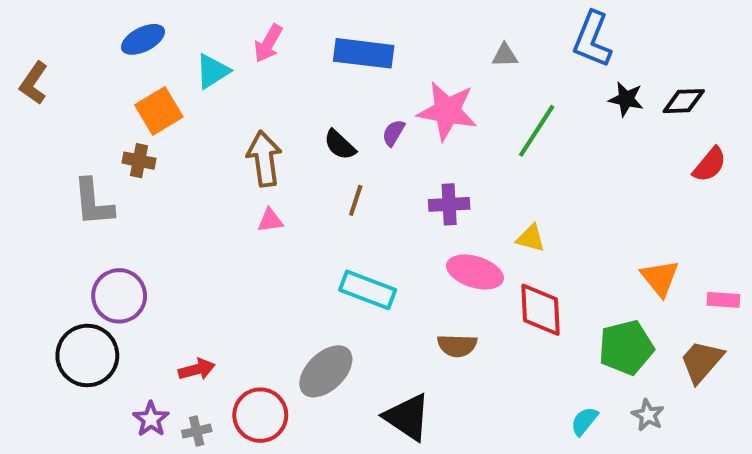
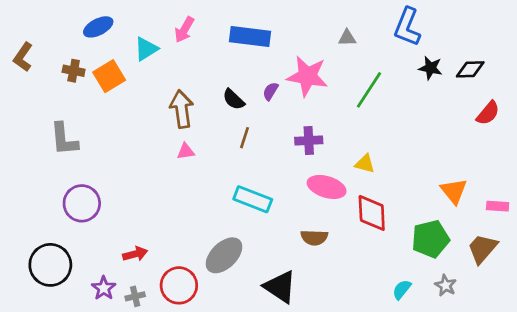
brown cross: (139, 161) -> (74, 71), moved
black circle: (87, 355) -> (50, 265), moved

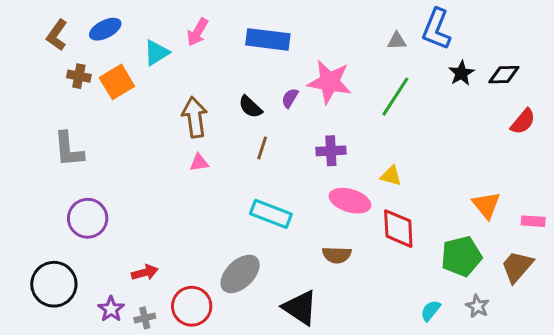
gray triangle: (347, 38) -> (397, 41), moved
brown L-shape: (23, 57) -> (57, 35), moved
black star: (431, 68) -> (461, 73), turned 30

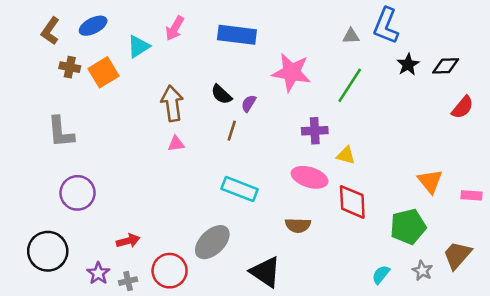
purple semicircle: (290, 98) -> (249, 103), moved
purple cross: (331, 151) -> (315, 131), moved
brown trapezoid: (517, 267) -> (457, 255), moved

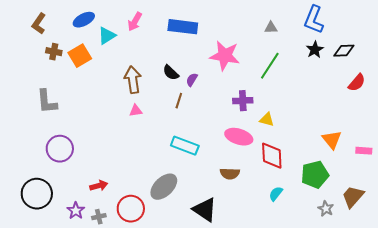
blue ellipse: (93, 26) -> (84, 20), moved
blue L-shape: (386, 26) -> (314, 20), moved
cyan semicircle: (381, 275) -> (276, 194), moved

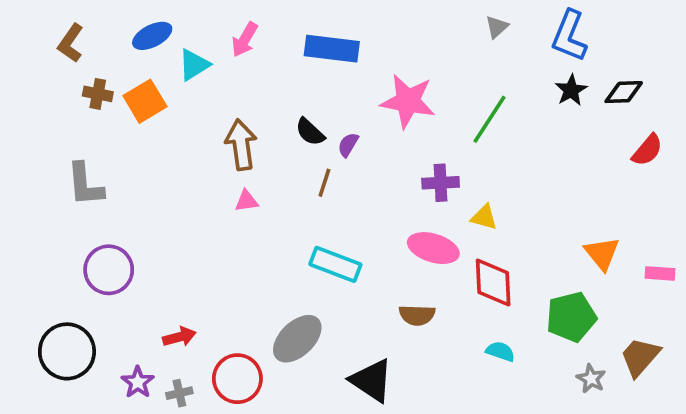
gray triangle: (271, 28) -> (497, 27), moved, turned -40
cyan semicircle: (276, 194) -> (500, 351), turned 70

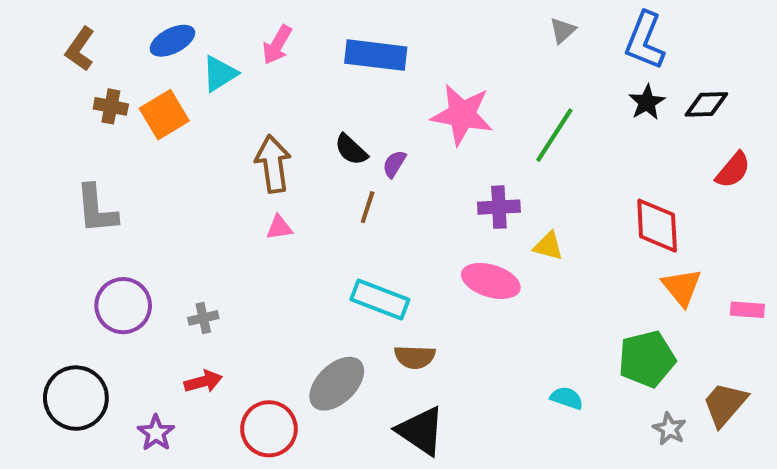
red diamond: (493, 282) -> (657, 226), moved
brown semicircle: (417, 315) -> (415, 357), moved
gray cross: (179, 393) -> (203, 318), moved

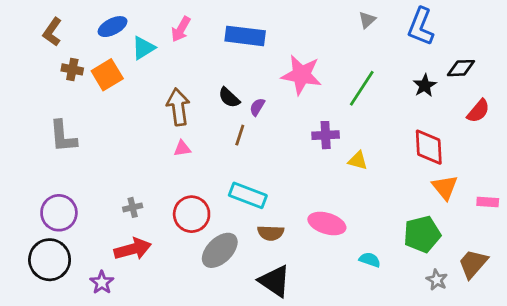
black star: (647, 102) -> (425, 86), moved
pink ellipse: (491, 281) -> (327, 224), moved
purple circle: (123, 306) -> (59, 213), moved
red arrow: (203, 382) -> (133, 249), size x1.5
red circle: (269, 429) -> (192, 214), moved

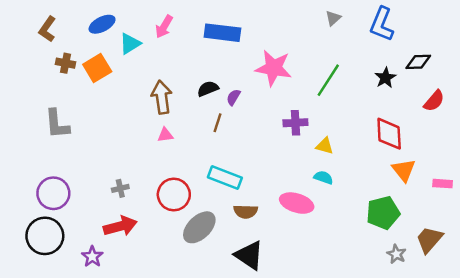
black semicircle: (229, 98) -> (208, 89), turned 115
cyan semicircle: (370, 260) -> (323, 177), moved

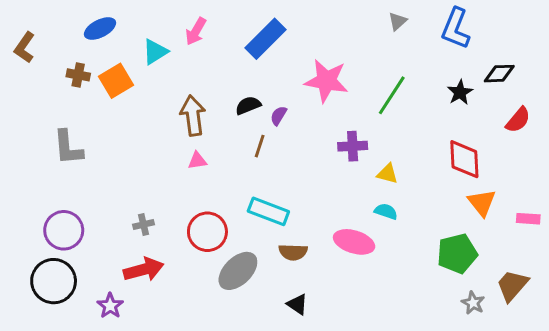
blue ellipse: (102, 24) -> (100, 29), moved
brown L-shape: (47, 29) -> (25, 47), moved
blue rectangle: (222, 33) -> (265, 39), turned -52
black triangle: (249, 255) -> (297, 304), size x0.6

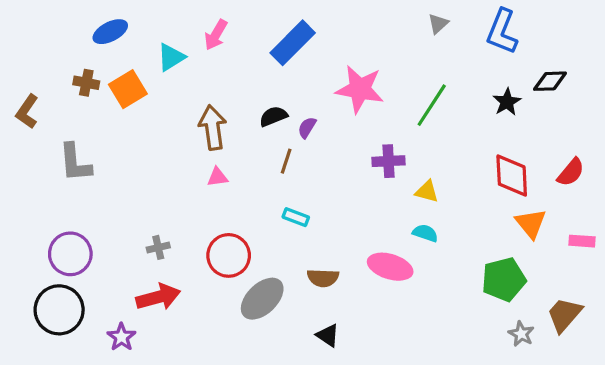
brown L-shape: (25, 47) -> (27, 112), moved
red semicircle: (518, 120) -> (571, 172), moved
cyan rectangle: (268, 211) -> (296, 217), moved, size x0.6

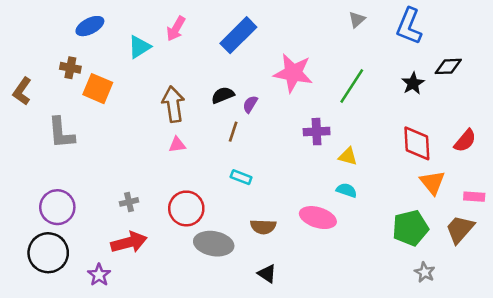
orange square: (128, 89) -> (98, 89), moved, turned -36
gray ellipse: (262, 299) -> (214, 244), turned 54
brown trapezoid: (564, 315) -> (460, 229), moved

